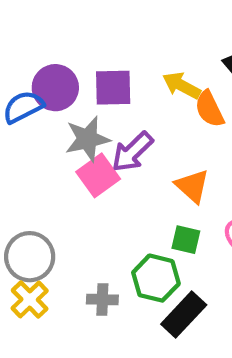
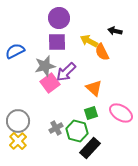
purple circle: (55, 88) -> (59, 18), moved
green square: (186, 240) -> (91, 113), turned -32
gray cross: (102, 300) -> (56, 128), moved, turned -32

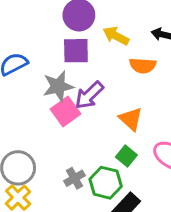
yellow arrow: (89, 41) -> (116, 36), moved
orange semicircle: (102, 52) -> (143, 66), turned -60
green square: (91, 113) -> (126, 156), turned -32

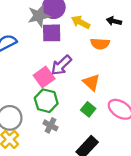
gray star: (58, 86) -> (39, 16), moved
gray cross: (74, 178) -> (51, 125), turned -32
green hexagon: (106, 183) -> (46, 101), moved

